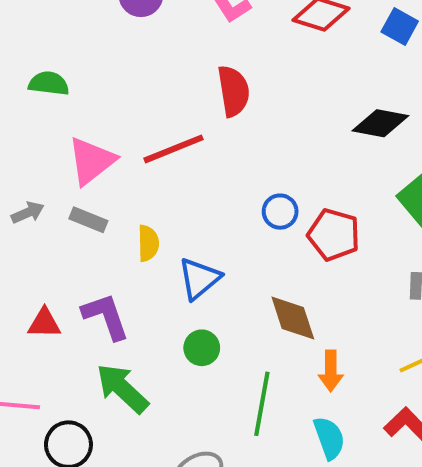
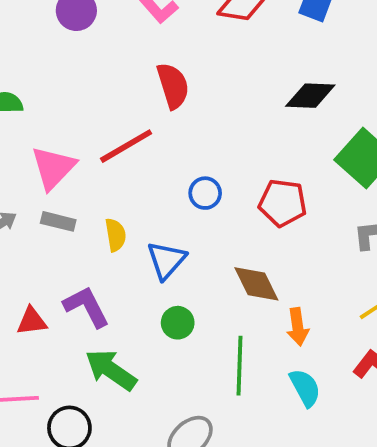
blue circle: (280, 212) -> (205, 193), moved

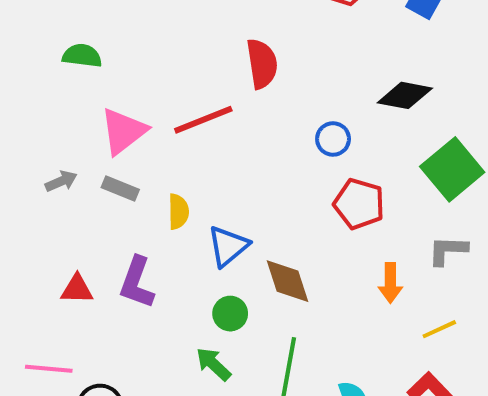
blue circle: (205, 193) -> (333, 139), moved
brown diamond: (256, 284) -> (287, 281), moved
purple L-shape: (86, 307) -> (137, 283), turned -141
orange arrow: (298, 327) -> (390, 283), moved
green arrow: (111, 370) -> (213, 364), moved, size x0.7

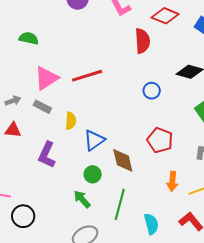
red semicircle: (262, 64) -> (142, 41), moved
red pentagon: (359, 204) -> (160, 140), moved
orange arrow: (390, 283) -> (172, 181), moved
red triangle: (77, 289) -> (13, 130), moved

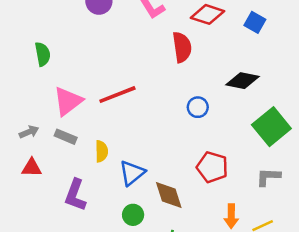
green semicircle: (29, 38) -> (43, 54), turned 72

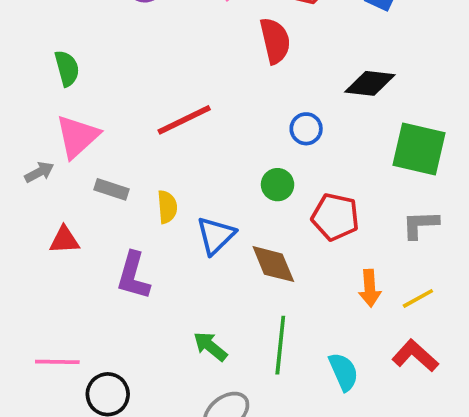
pink triangle: (68, 101) -> (77, 136), moved
green square: (271, 127) -> (419, 149), turned -33
gray arrow: (29, 132) -> (39, 172), moved
green circle: (133, 215) -> (278, 185), moved

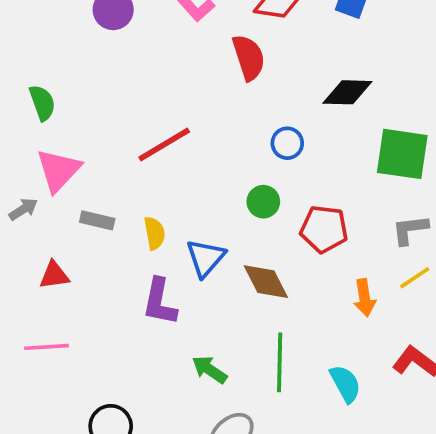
purple L-shape: (133, 276) -> (160, 302), moved
yellow line: (418, 298) -> (415, 278), moved
pink line: (57, 362) -> (47, 347), moved

